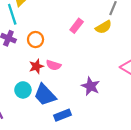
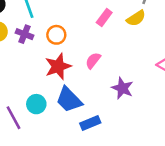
pink semicircle: (54, 65) -> (93, 61), moved, turned 112
red star: (36, 66) -> (58, 66), size x1.5
cyan circle: (23, 90) -> (36, 104), moved

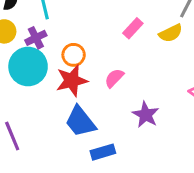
purple cross: (24, 34) -> (36, 38), turned 36
orange circle: (56, 35) -> (74, 55), moved
cyan circle: (36, 104) -> (28, 67), moved, size x1.6

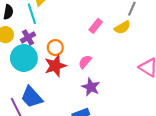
purple star: (146, 115) -> (91, 87), moved
blue trapezoid: (80, 122) -> (32, 97), moved

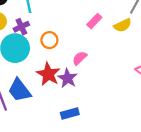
red star: (55, 66) -> (48, 74), moved, turned -30
purple star: (91, 87) -> (68, 78), moved

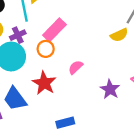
pink rectangle: (94, 21) -> (54, 30), moved, size x1.5
purple star: (68, 78) -> (110, 89), moved

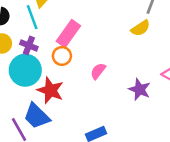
purple cross: (18, 35) -> (29, 46), turned -35
red star: (44, 83) -> (50, 90), moved

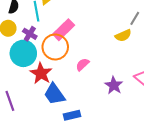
orange circle: (62, 56) -> (55, 47), size x1.6
blue trapezoid: (37, 116) -> (54, 94), moved

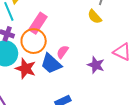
yellow semicircle: (123, 36) -> (95, 17), turned 84
blue trapezoid: (54, 94) -> (51, 64), moved

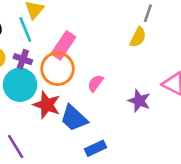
yellow semicircle: (95, 17) -> (138, 37), turned -112
blue trapezoid: (51, 64) -> (74, 118), moved

